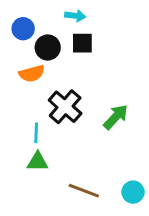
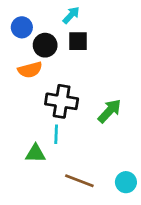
cyan arrow: (75, 16) -> (71, 15), turned -54
black cross: (65, 107) -> (62, 101), turned -32
cyan line: (36, 133) -> (56, 134), moved

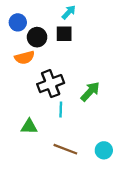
cyan arrow: (71, 15) -> (69, 12), moved
black cross: (62, 101) -> (51, 84), turned -30
cyan line: (56, 134) -> (61, 110), moved

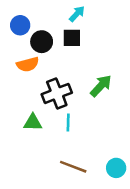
green arrow: (90, 91) -> (101, 86), moved
green triangle: (29, 127) -> (33, 122), moved

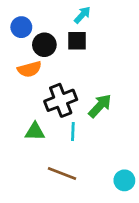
green arrow: (101, 86) -> (100, 106), moved
brown line: (73, 167) -> (62, 174), moved

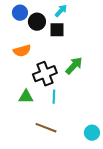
blue circle: (21, 27) -> (20, 13), moved
black circle: (44, 45) -> (37, 22), moved
green arrow: (100, 106) -> (74, 66), moved

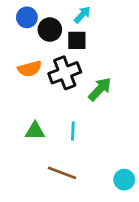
black cross: (45, 74) -> (65, 73), moved

